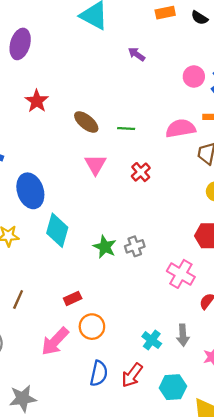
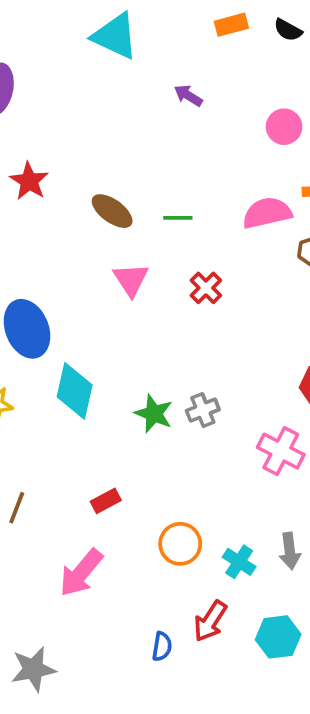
orange circle: (92, 327) -> (180, 544), moved
blue semicircle: (99, 373) -> (162, 646), moved, size x0.7

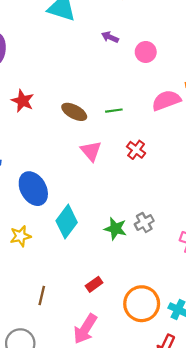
pink circle: (284, 127) -> (146, 52), moved
cyan diamond: (75, 391) -> (67, 222), turned 32
orange circle: (180, 544) -> (142, 304), size x1.4

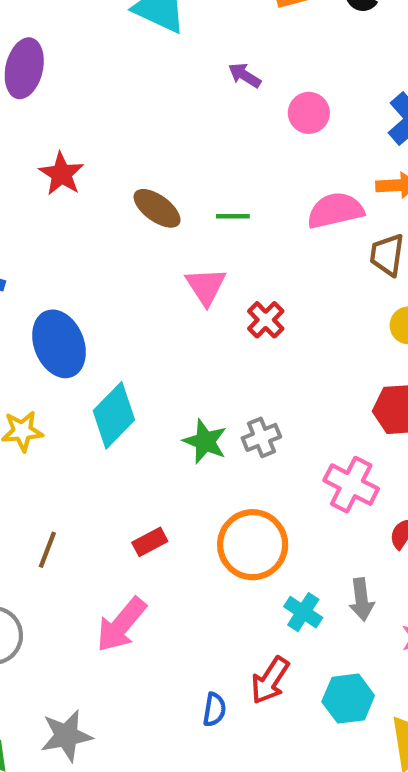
red cross: (136, 150) -> (266, 320), moved
pink triangle: (91, 151) -> (206, 286), moved
orange circle: (142, 304) -> (253, 545), moved

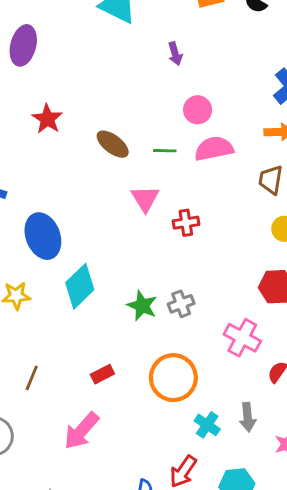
purple arrow: (245, 75) -> (175, 54), turned -140
pink circle: (309, 113) -> (198, 110), moved
pink semicircle: (335, 210) -> (214, 149), moved
red cross: (266, 320) -> (186, 223), turned 35

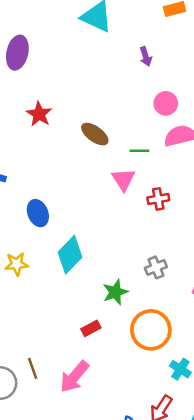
green line: (165, 151) -> (139, 151), moved
blue ellipse: (43, 236) -> (38, 213), size x0.7
green star: (142, 306) -> (115, 292), moved, turned 30
brown line: (32, 378) -> (33, 368), moved, turned -40

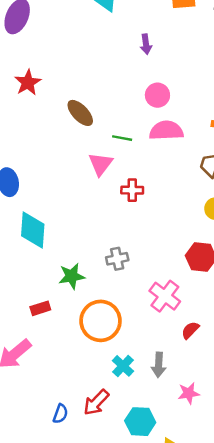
cyan diamond: (70, 255) -> (33, 230), turned -51

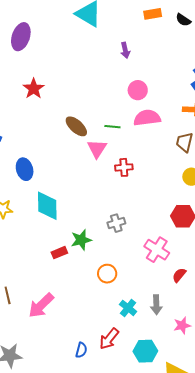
brown ellipse: (80, 113) -> (76, 126), moved
red rectangle: (40, 308) -> (59, 253), moved
orange circle: (101, 321) -> (107, 274), size x0.6

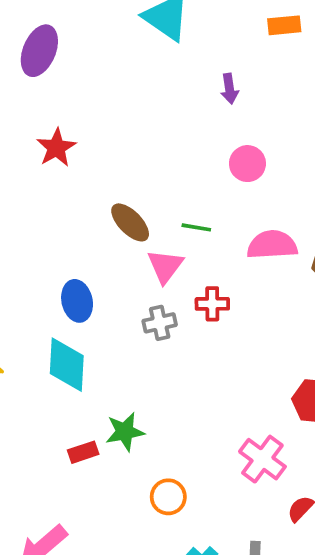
pink semicircle: (147, 118) -> (272, 245), moved
blue ellipse: (25, 169) -> (77, 301), moved
gray cross: (116, 223) -> (160, 323), moved

